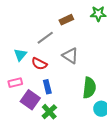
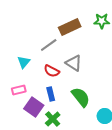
brown rectangle: (66, 20) -> (70, 27), size x1.5
red semicircle: (39, 64) -> (52, 71), moved
green semicircle: (89, 88) -> (81, 97), moved, turned -45

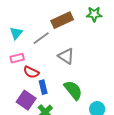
cyan triangle: (24, 62) -> (16, 33), moved
red semicircle: (52, 71) -> (31, 72), moved
pink rectangle: (19, 90) -> (17, 58), moved

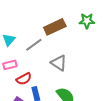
red semicircle: (31, 72) -> (24, 79), turned -56

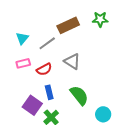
red semicircle: (24, 79) -> (44, 69), moved

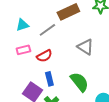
cyan triangle: (22, 38) -> (22, 25), turned 32
gray triangle: (72, 61) -> (85, 47), moved

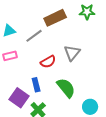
gray triangle: (85, 47) -> (72, 53), turned 36
red semicircle: (44, 56) -> (48, 62), moved

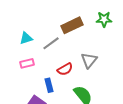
blue rectangle: (36, 85) -> (49, 85), moved

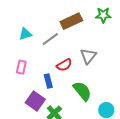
pink rectangle: (27, 63) -> (21, 67), moved, turned -64

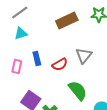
gray line: (50, 39) -> (20, 13), moved
blue rectangle: (48, 81) -> (37, 59), moved

